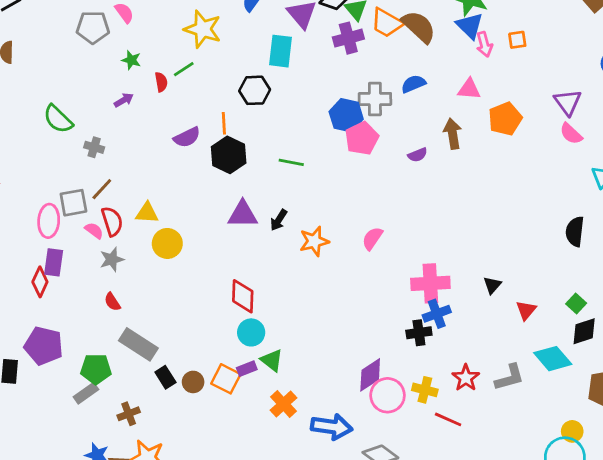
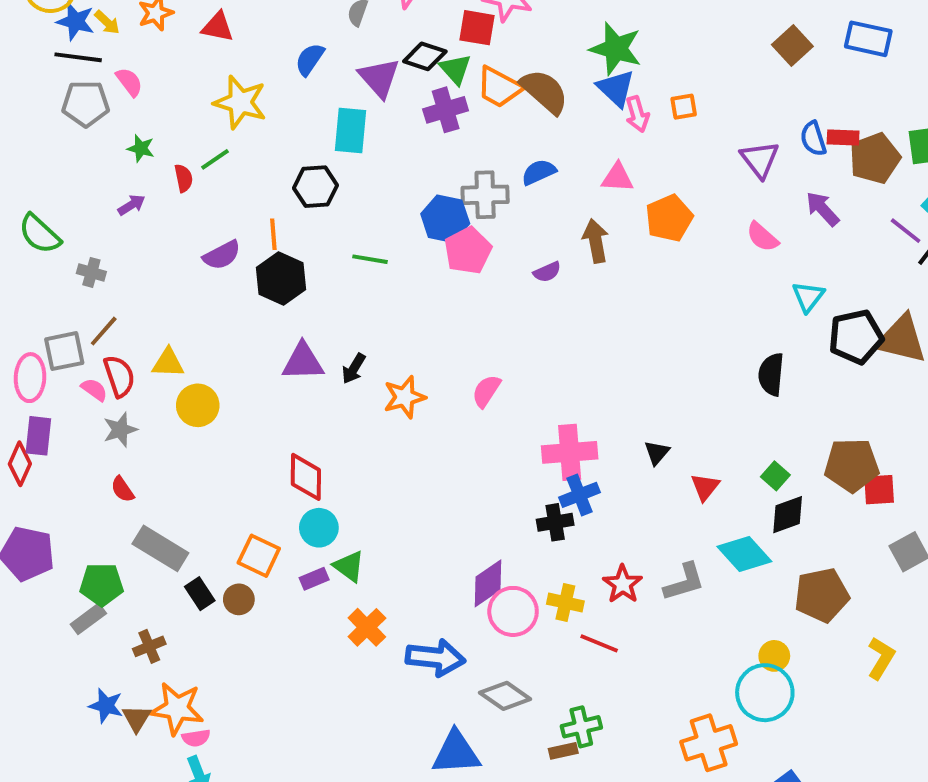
purple triangle: (568, 102) -> (760, 159), moved
green line: (291, 162) -> (370, 259), moved
orange square: (226, 379) -> (259, 556), moved

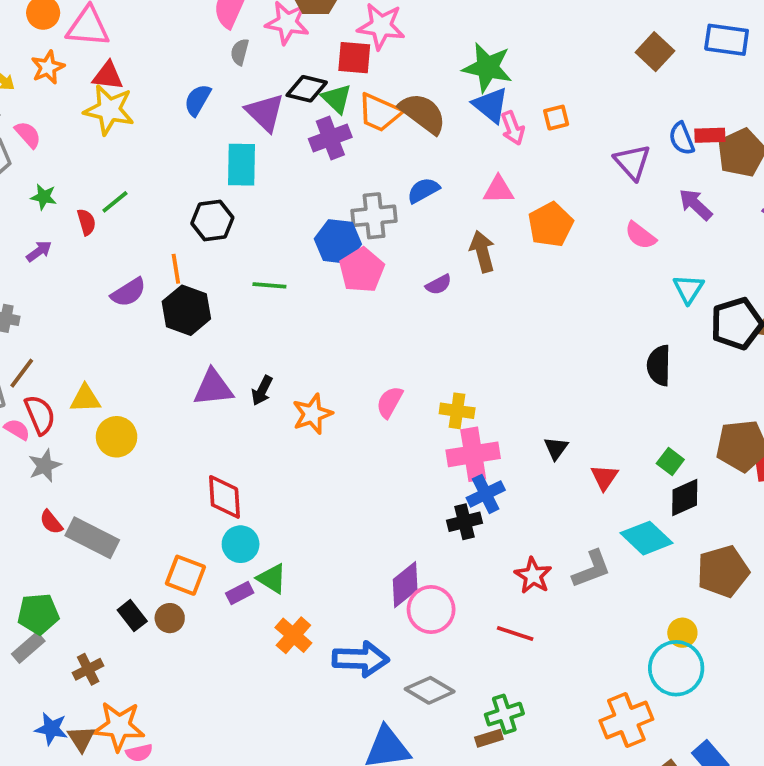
yellow star: (240, 102) -> (109, 110), moved
gray rectangle: (160, 548) -> (92, 538), moved
yellow cross: (565, 603) -> (457, 411), moved

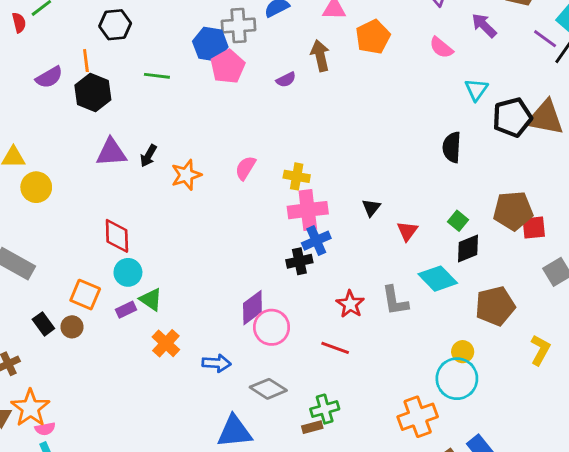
gray L-shape: (591, 569) -> (395, 301), turned 100
blue arrow: (361, 659) -> (217, 363), size x0.7
orange star: (119, 726) -> (30, 408), turned 30

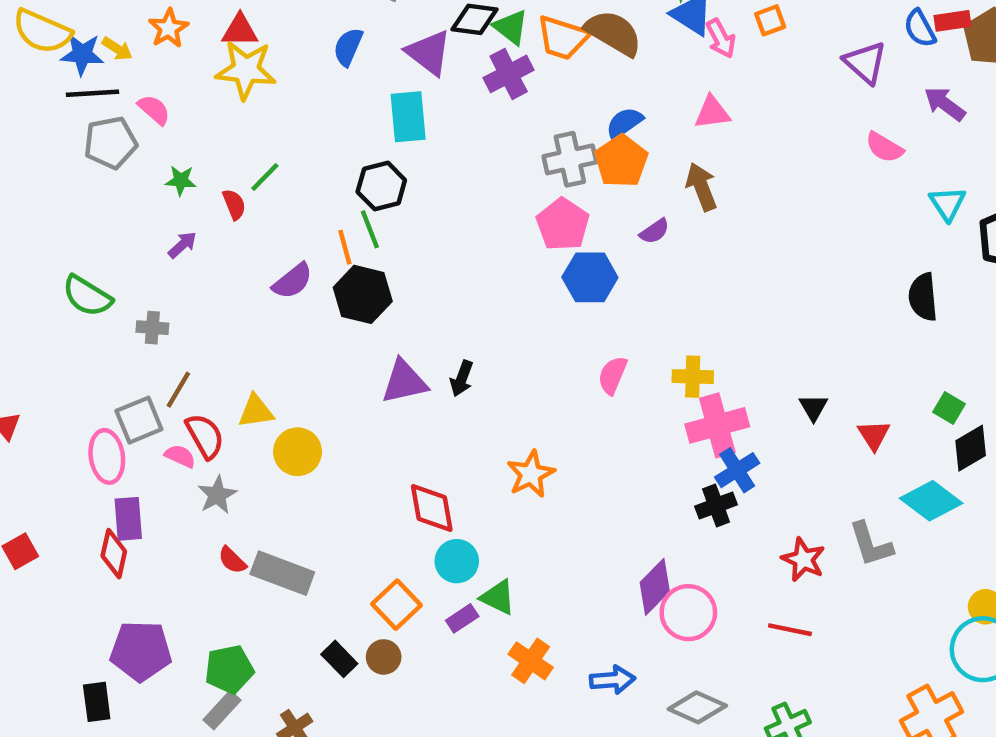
orange pentagon: (373, 37) -> (621, 161), moved
blue hexagon: (210, 44) -> (590, 277), moved
green line: (157, 76) -> (370, 229), moved, turned 70
orange star: (186, 175) -> (531, 474), moved
orange square: (85, 295) -> (396, 605), turned 32

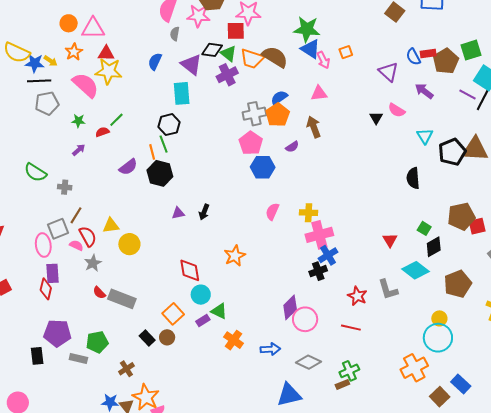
pink semicircle: (154, 110) -> (86, 85), moved, size x1.8
red semicircle: (234, 204) -> (102, 132), turned -88
purple triangle: (404, 382) -> (178, 213), size x0.6
black triangle: (813, 407) -> (376, 118), moved
gray rectangle: (222, 710) -> (78, 359), moved, turned 60

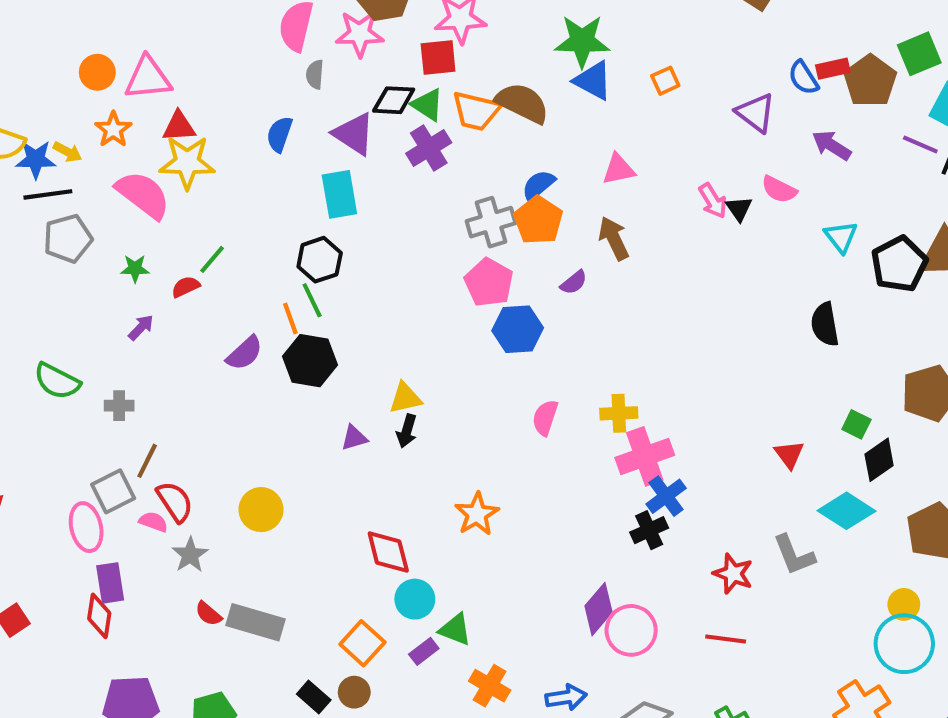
pink arrow: (323, 60) -> (713, 201), moved
yellow triangle: (111, 226) -> (405, 398), moved

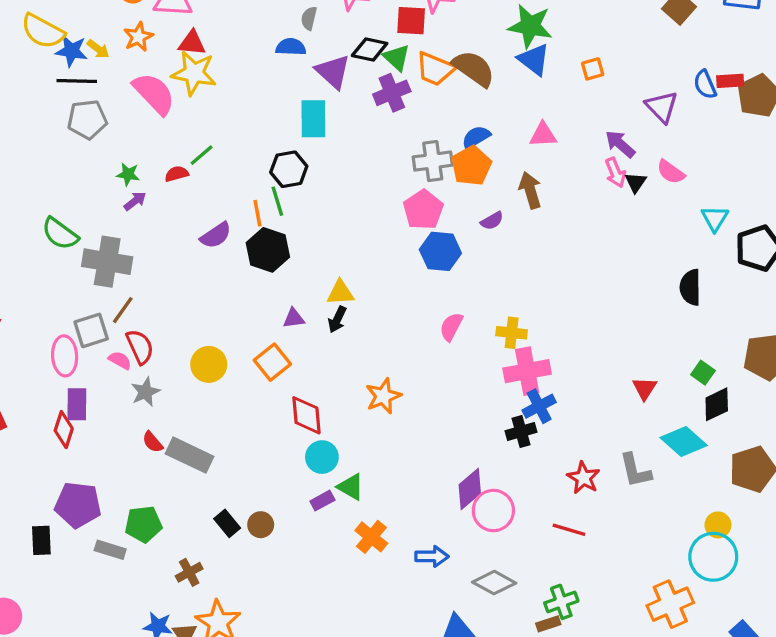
blue semicircle: (280, 134) -> (291, 47), moved, turned 64
purple arrow: (832, 145) -> (620, 144), moved
green star: (135, 269) -> (128, 174), moved
gray cross: (119, 406) -> (107, 262), size x2.0
orange square: (362, 643) -> (272, 362), moved

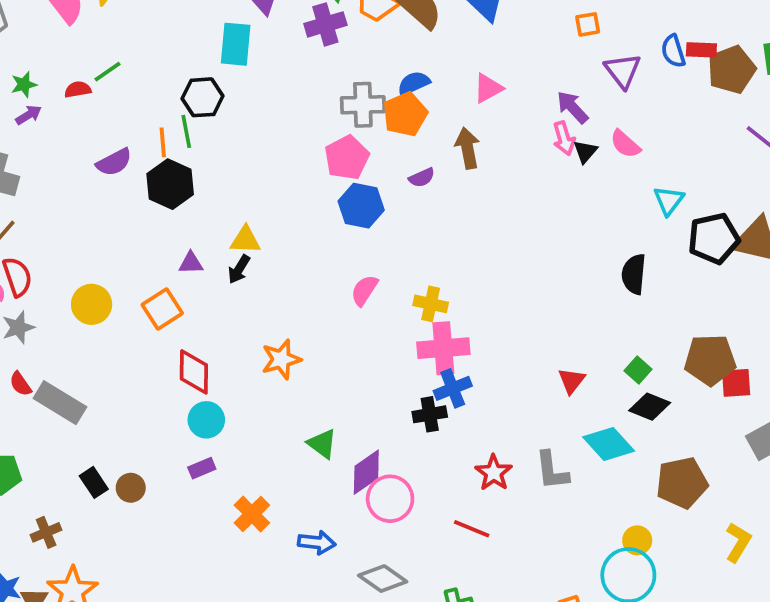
orange square: (593, 69) -> (588, 24), moved
pink triangle: (543, 135) -> (488, 88), turned -32
green star: (128, 174) -> (24, 84), turned -30
black diamond: (717, 404) -> (650, 407), turned 42
green triangle: (351, 487) -> (322, 444), moved

